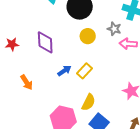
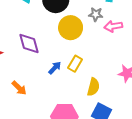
yellow circle: (88, 36) -> (71, 28), size x1.5
yellow semicircle: (88, 102) -> (93, 87), moved

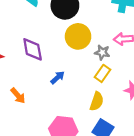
gray star: (96, 14) -> (102, 52), moved
yellow rectangle: (75, 64) -> (103, 73), moved

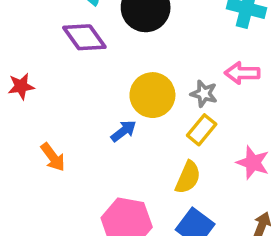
yellow circle: (78, 36) -> (152, 95), moved
purple diamond: (33, 49) -> (84, 37), moved, turned -30

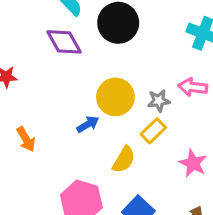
gray star: (204, 94) -> (159, 101), turned -30
yellow semicircle: (188, 177) -> (124, 160), moved

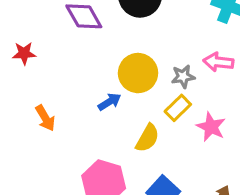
pink star: (193, 163) -> (211, 127), moved

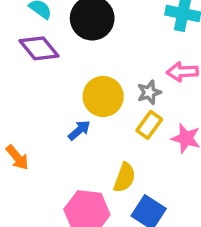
yellow semicircle: (147, 138) -> (125, 178), moved

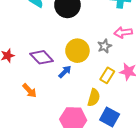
purple diamond: (39, 48) -> (42, 57), moved
yellow rectangle: (149, 125) -> (107, 75), moved

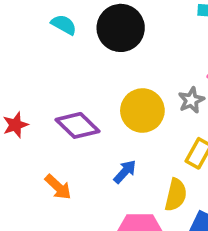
blue arrow: (65, 72) -> (125, 172), moved

